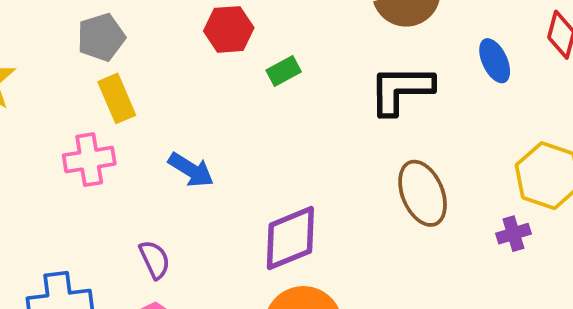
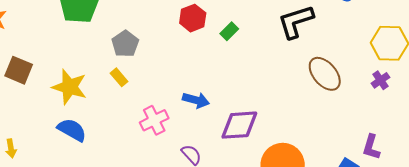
yellow rectangle: (117, 98) -> (119, 77), moved, size x0.7
pink cross: (89, 160) -> (154, 120), moved
purple diamond: (290, 238) -> (239, 125), moved, turned 36

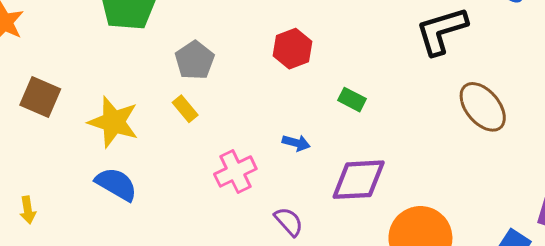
red hexagon: (193, 18) -> (293, 49), moved
green rectangle: (229, 31) -> (352, 100), moved, turned 72
blue arrow: (196, 100) -> (296, 143), size x0.7

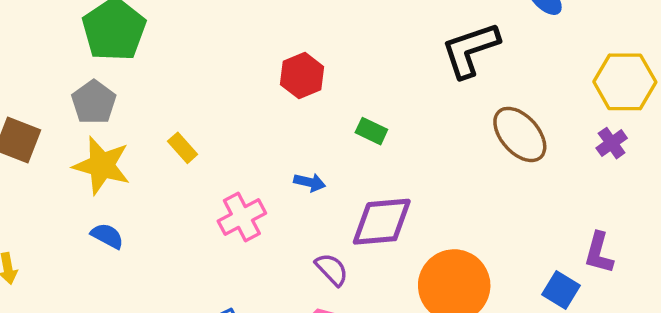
gray pentagon: (195, 60) -> (94, 102), moved
blue semicircle: (116, 184) -> (107, 236), size x0.7
purple semicircle: (289, 222) -> (332, 269), moved

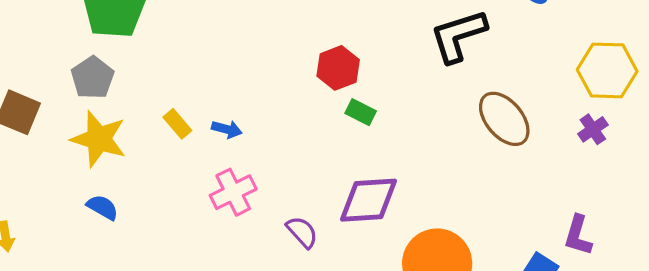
red hexagon: (302, 76) -> (338, 68), moved
blue arrow: (310, 182) -> (227, 129), moved
purple semicircle: (332, 269) -> (302, 232), moved

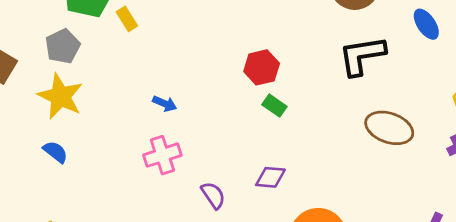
brown ellipse: (504, 119) -> (389, 128), turned -39
yellow rectangle: (177, 124) -> (127, 19), moved
purple diamond: (369, 200) -> (270, 177), size x0.6

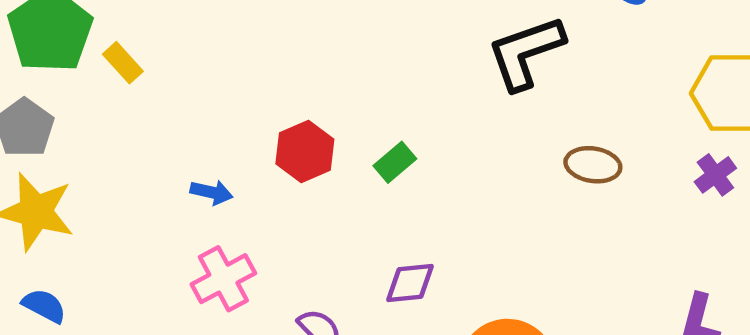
red hexagon: (262, 67) -> (305, 151), moved
green rectangle: (274, 106) -> (395, 162), turned -65
brown ellipse: (389, 128) -> (593, 165), size x0.7

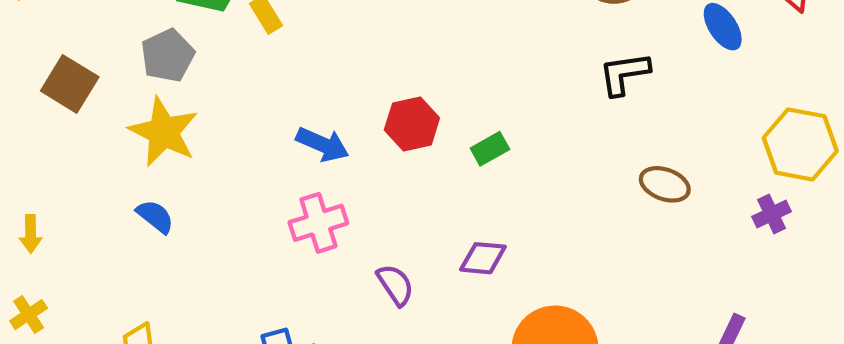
black L-shape: (526, 53) -> (624, 74), size x0.7
blue arrow: (212, 192) -> (323, 144), size x1.4

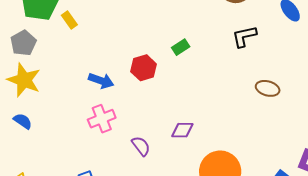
green rectangle: (490, 149) -> (181, 47), moved

